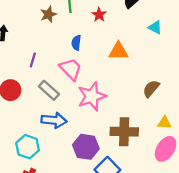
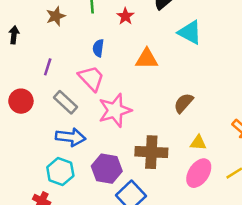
brown star: (48, 14) -> (56, 16), moved
cyan triangle: (155, 27) -> (190, 32), size x1.5
cyan hexagon: (28, 147) -> (60, 171), moved

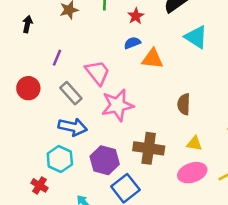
blue semicircle: (98, 48) -> (132, 43), moved, turned 56
brown semicircle: (184, 103) -> (184, 104), turned -45
pink ellipse: (199, 173) -> (192, 173), turned 32

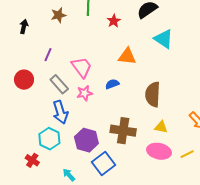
blue semicircle: (132, 43) -> (112, 84), moved
brown semicircle: (184, 104) -> (153, 94), size x1.4
pink star: (117, 105) -> (85, 93), moved, size x0.6
blue arrow: (73, 127) -> (60, 112), turned 60
pink ellipse: (192, 173) -> (159, 151), turned 30

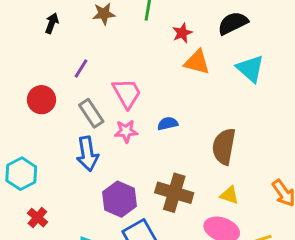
orange triangle: (127, 56) -> (197, 62), moved
cyan hexagon: (49, 139) -> (21, 174), moved

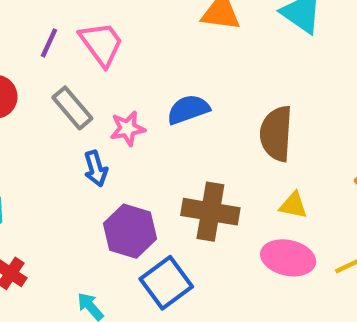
pink trapezoid: (127, 93) -> (101, 44), moved
blue semicircle: (168, 124) -> (188, 109), size x1.4
blue arrow: (87, 154) -> (96, 169), moved, size x0.7

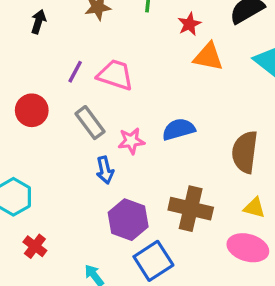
pink trapezoid: (101, 44) -> (115, 75), turned -39

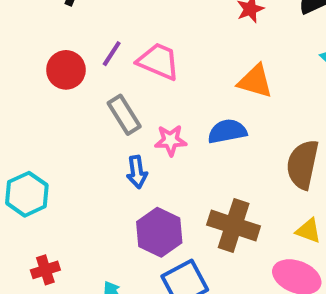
orange triangle: (208, 57) -> (255, 81), moved
red circle: (32, 110) -> (66, 70), moved
red cross: (35, 246) -> (45, 270), moved, turned 30

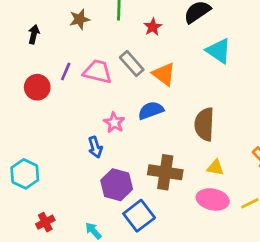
orange triangle: (255, 81) -> (164, 74), turned 30
gray rectangle: (124, 115) -> (132, 64), moved
pink star: (171, 140) -> (114, 123), turned -30

